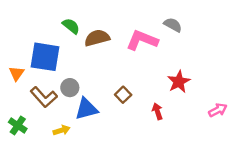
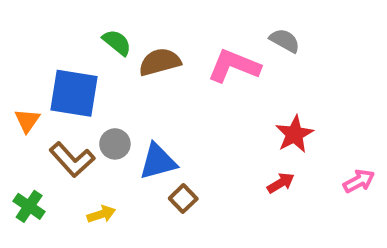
brown square: (123, 95) -> (183, 199), moved
blue triangle: (86, 109) -> (158, 162), moved
red arrow: (157, 111) -> (281, 183), moved, turned 77

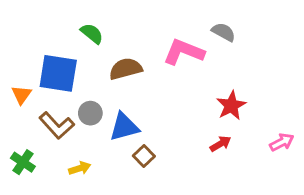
brown semicircle: (160, 62) -> (126, 69), moved

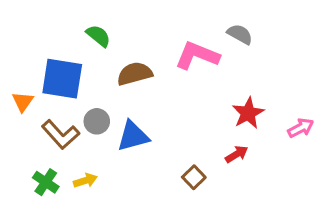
pink arrow: (282, 142) -> (301, 128), moved
brown square: (144, 156) -> (194, 177), moved
green cross: (23, 162) -> (46, 182), moved

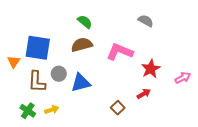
green semicircle: (98, 36) -> (85, 22), moved
pink L-shape: (197, 56) -> (120, 52), moved
brown L-shape: (61, 134) -> (37, 82), turned 45

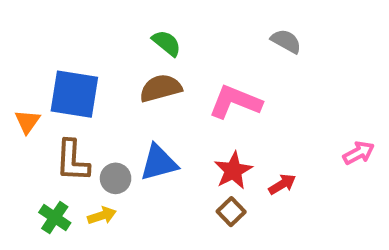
red star: (151, 69) -> (233, 171), moved
gray circle: (59, 74) -> (116, 178), moved

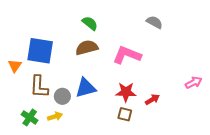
red star: (233, 171) -> (126, 92), turned 30
brown square: (231, 212) -> (125, 114), turned -32

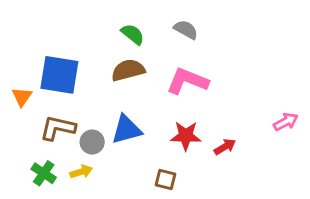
gray semicircle: (154, 22) -> (186, 30), moved
brown L-shape: (39, 87) -> (58, 128), turned 100
brown square: (125, 114) -> (166, 179), moved

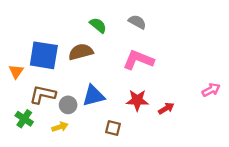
brown semicircle: (128, 70) -> (81, 52), moved
green cross: (44, 173) -> (24, 119), moved
brown square: (166, 179) -> (113, 128), moved

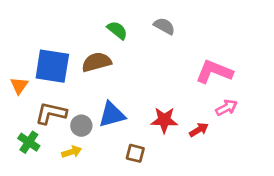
pink L-shape: (138, 60) -> (214, 72), moved
pink arrow: (211, 90) -> (226, 108), moved

